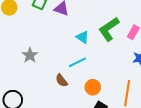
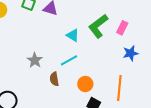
gray star: (30, 55) -> (35, 60), moved
brown semicircle: (62, 80) -> (54, 79), turned 32

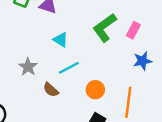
cyan triangle: (73, 35) -> (61, 40), moved
brown semicircle: (54, 79) -> (51, 90), turned -40
orange circle: (85, 84) -> (95, 90), moved

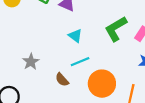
gray star: (28, 67) -> (31, 62), moved
orange circle: (95, 90) -> (102, 84), size x1.6

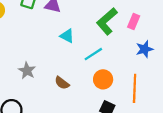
cyan line: (80, 62) -> (93, 54), moved
orange circle: (102, 84) -> (103, 79), size x0.7

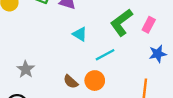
gray star: (27, 71) -> (26, 69), moved
orange circle: (103, 79) -> (95, 81), moved

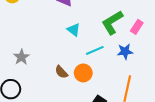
blue star: (158, 54) -> (125, 52), moved

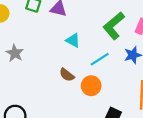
gray star: (21, 57) -> (15, 53), moved
brown semicircle: (61, 72) -> (67, 75), moved

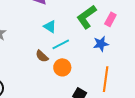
cyan line: (100, 59) -> (61, 44), moved

